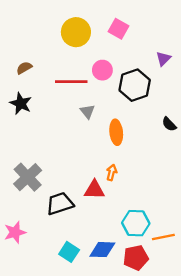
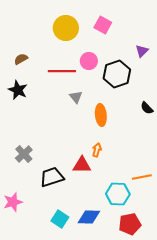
gray cross: (28, 177) -> (24, 154), size x0.7
orange line: (163, 237) -> (142, 177), moved
red pentagon: (136, 258) -> (130, 224), moved

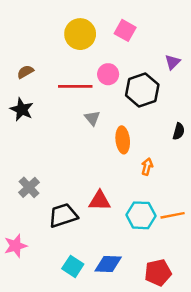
black semicircle: (147, 108) -> (179, 131), turned -120
orange arrow: (97, 150) -> (147, 167), moved
cyan hexagon: (118, 194) -> (141, 215), moved

